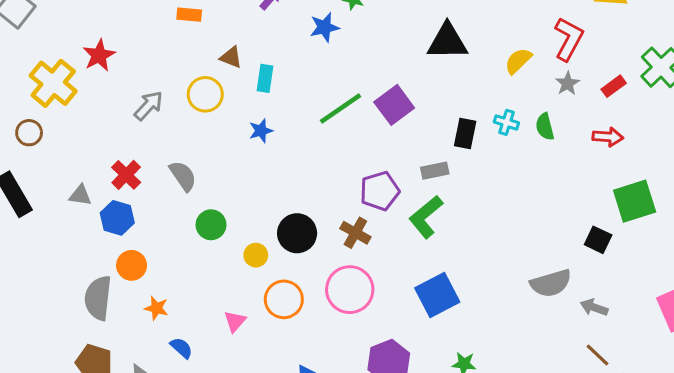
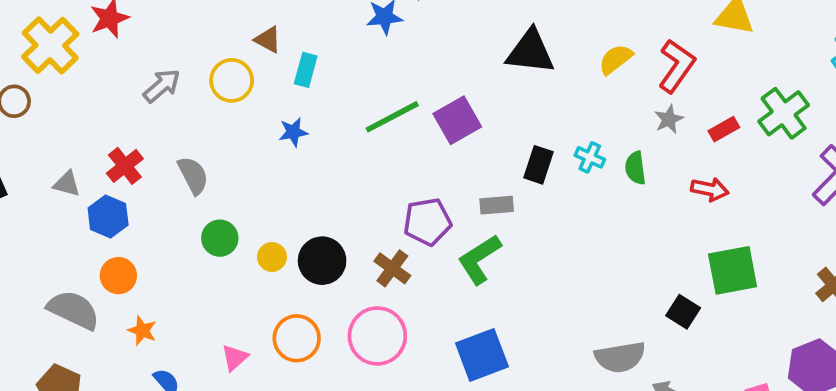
yellow semicircle: (518, 61) -> (616, 59), moved
yellow circle: (256, 255) -> (272, 257), moved
gray semicircle: (98, 298) -> (73, 310), turned 102

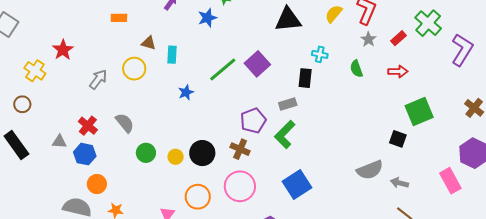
yellow cross: (50, 45) -> (35, 71), size x0.7
blue star: (293, 132) -> (186, 92), moved
cyan cross: (590, 157) -> (320, 54), moved

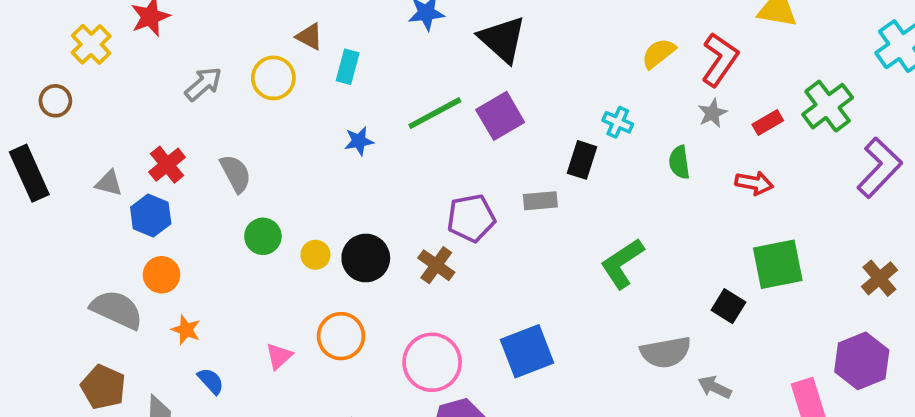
black triangle: (288, 19) -> (502, 39), moved, turned 36
green L-shape: (285, 134) -> (622, 263), moved
pink circle: (240, 186) -> (432, 362), moved

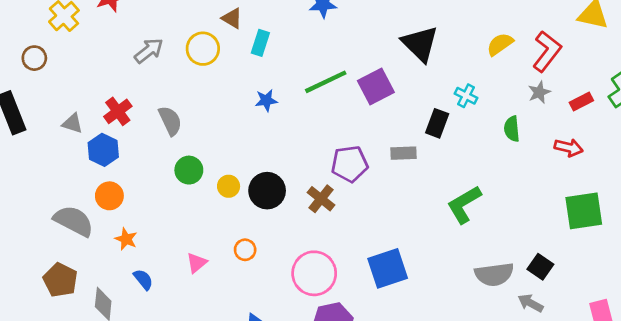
black triangle: (502, 39) -> (420, 44), moved
black square: (728, 306) -> (540, 267), moved
orange circle: (341, 336) -> (245, 250), size x0.6

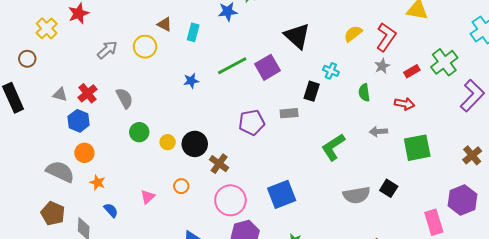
cyan rectangle: (260, 43) -> (193, 32), moved
gray triangle: (72, 123) -> (60, 95), moved
brown cross: (321, 199) -> (219, 164), moved
gray arrow: (531, 303) -> (378, 132), moved, turned -30

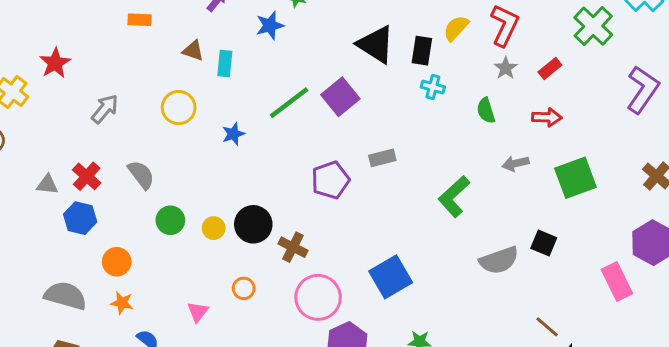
brown triangle: (165, 24) -> (193, 51), moved
yellow circle: (145, 47) -> (179, 108), moved
green cross: (444, 62) -> (593, 26), moved
black rectangle: (312, 91) -> (422, 51), moved
orange circle: (84, 153) -> (117, 262), moved

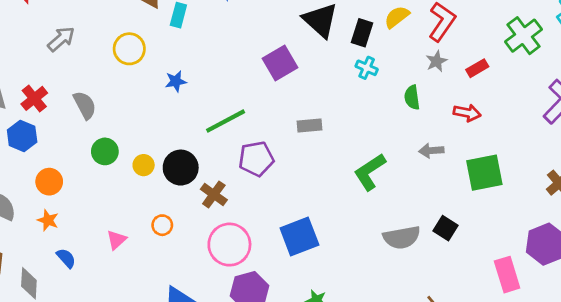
green line: (289, 103) -> (226, 121), moved
purple pentagon: (330, 180) -> (256, 159), moved

